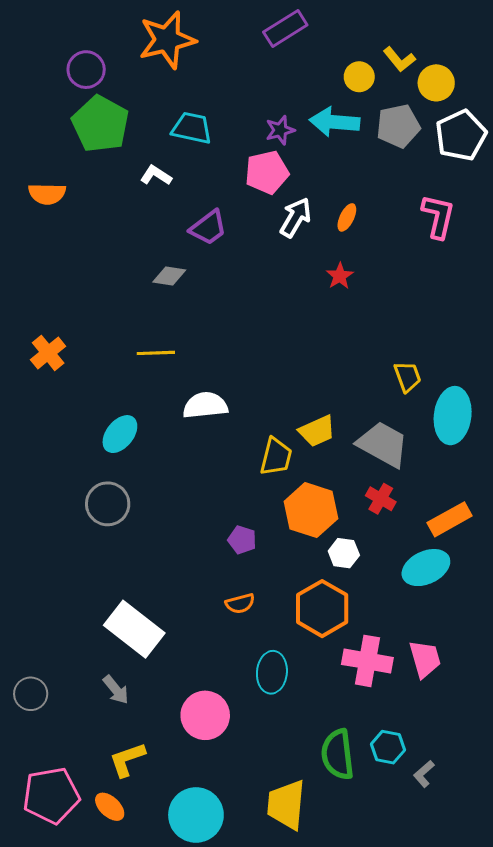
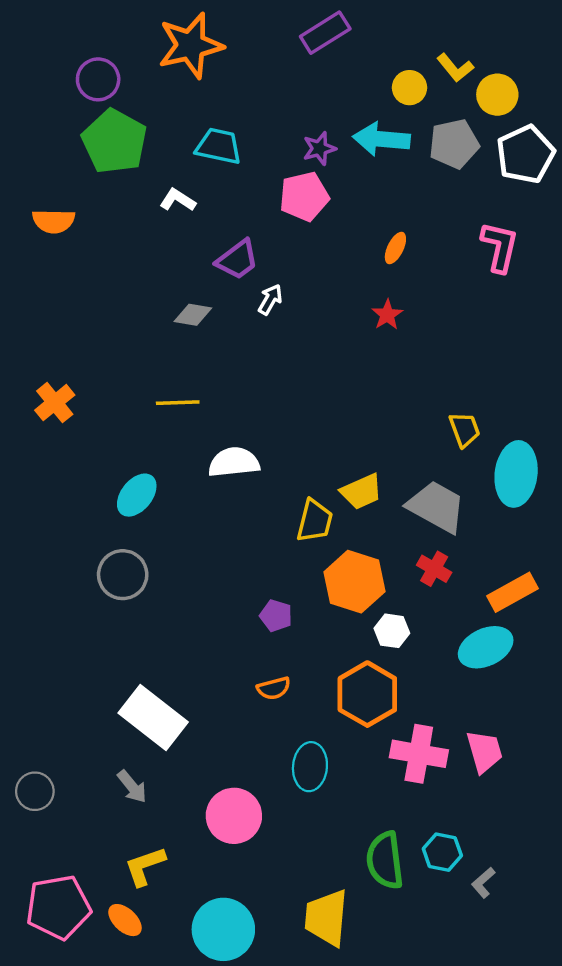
white arrow: (296, 217) -> (270, 300), moved, size x0.7

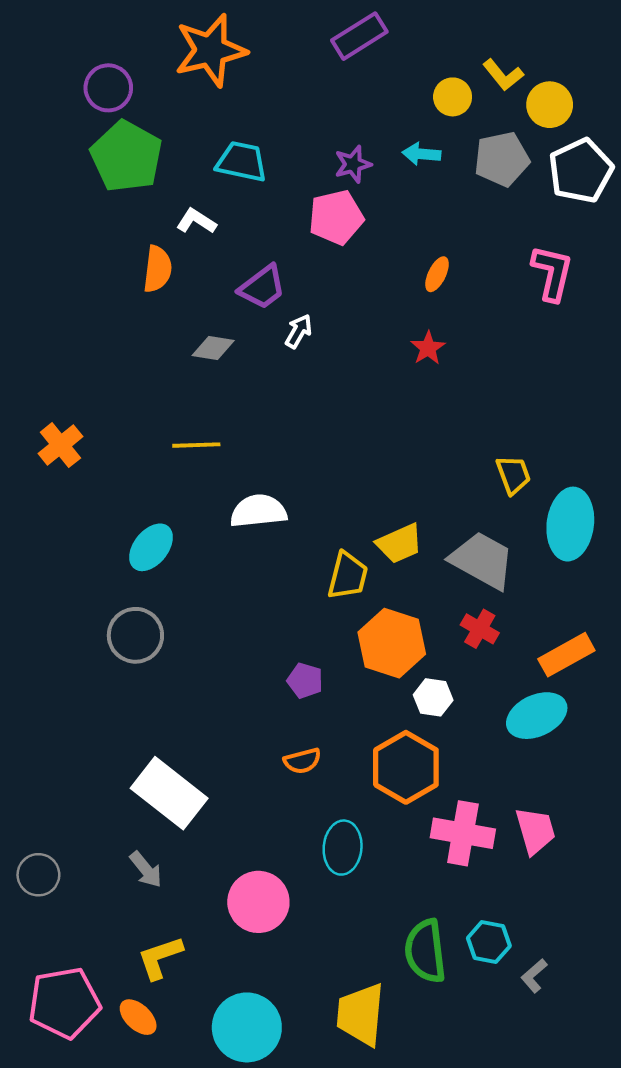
cyan arrow: (381, 139) -> (421, 154), size x0.6
orange semicircle: (54, 221) -> (157, 269), moved, turned -84

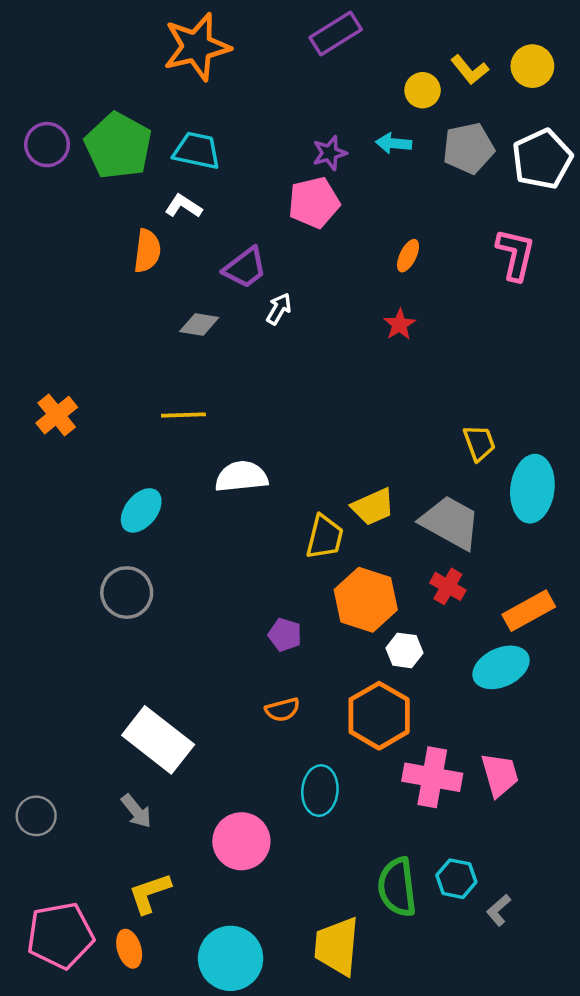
purple circle: (108, 88) -> (47, 145), moved
yellow circle: (550, 105) -> (532, 66), moved
cyan trapezoid: (242, 162) -> (197, 151), moved
orange ellipse: (138, 1017) -> (129, 949), turned 30

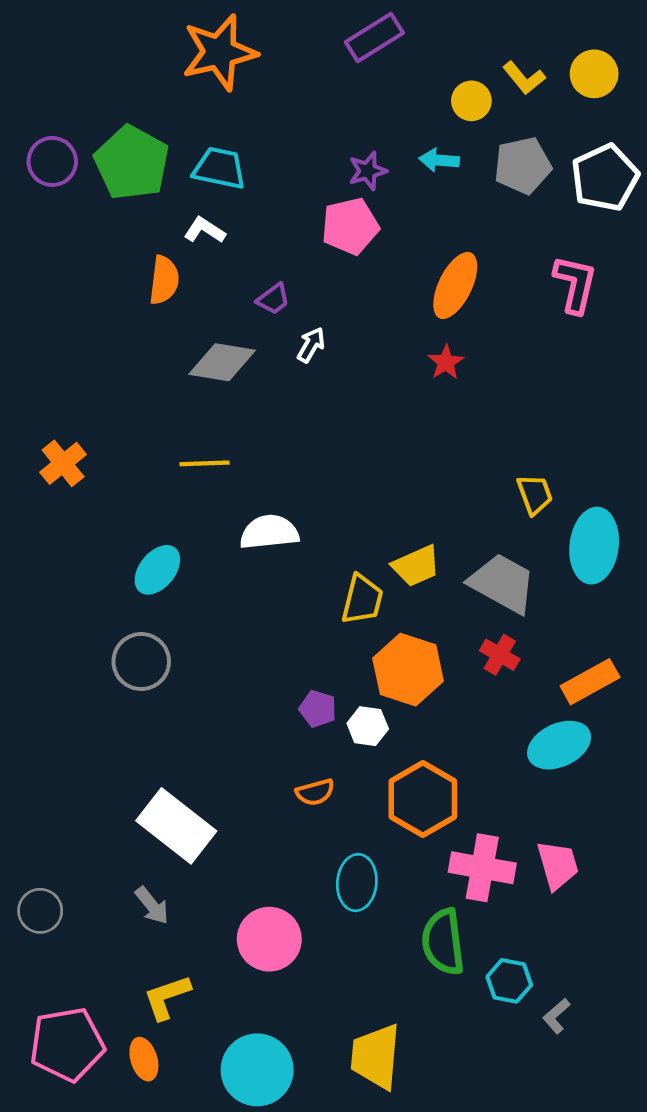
orange ellipse: (408, 256) -> (455, 285), size x1.8
purple trapezoid: (245, 268) -> (273, 299), size x0.7
gray diamond: (199, 324) -> (222, 362), size x1.5
white hexagon: (404, 650) -> (368, 726), moved
green semicircle: (397, 887) -> (443, 942), moved

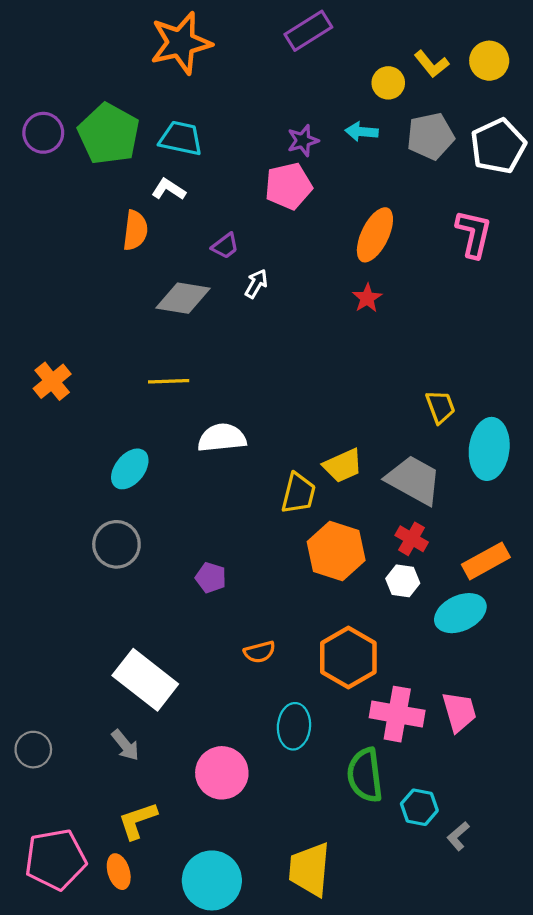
purple pentagon: (318, 709) -> (211, 578), moved
white hexagon: (368, 726) -> (403, 581), moved

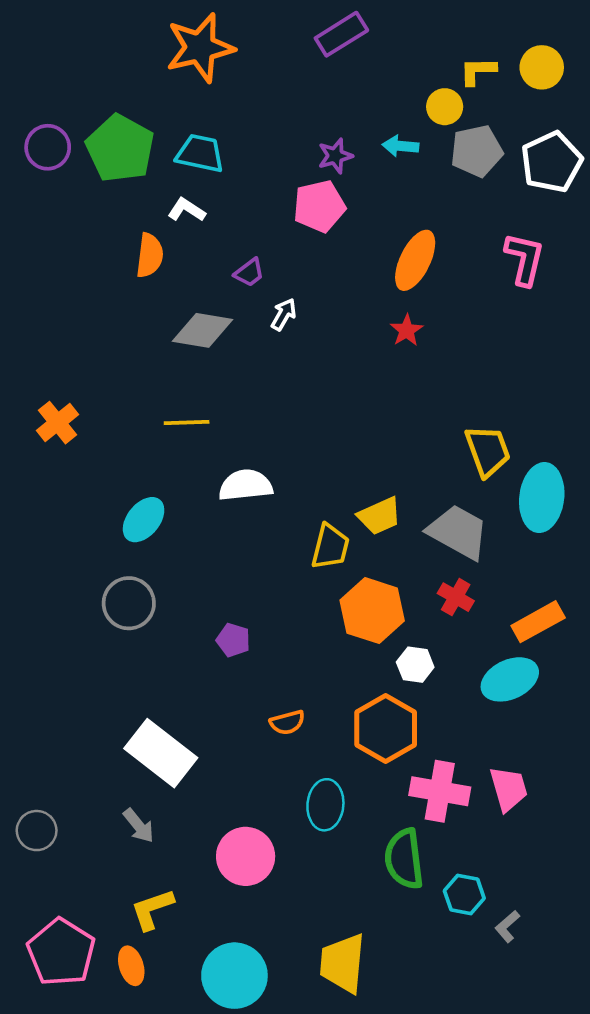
yellow L-shape: (432, 64) -> (478, 71), turned 128
yellow circle: (388, 83) -> (445, 107), moved
yellow trapezoid: (440, 407) -> (488, 451), size x1.4
white hexagon: (403, 581) -> (415, 665), moved
pink pentagon: (55, 859) -> (61, 952), turned -30

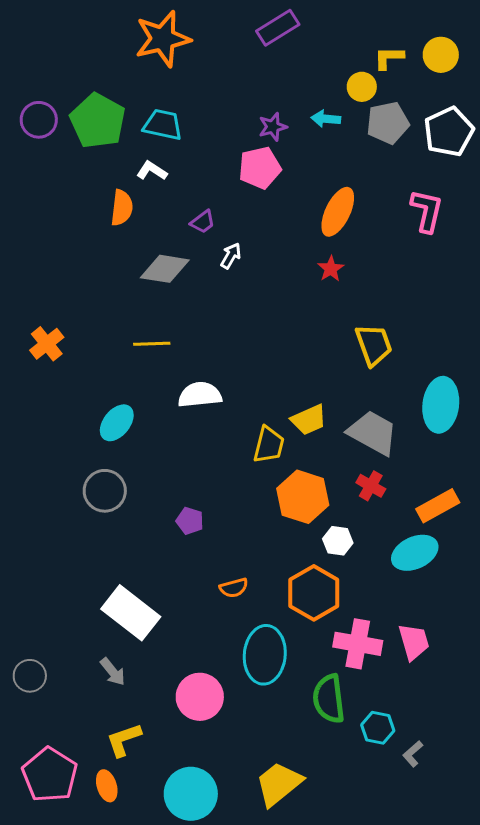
yellow trapezoid: (488, 451) -> (374, 345), moved
cyan ellipse: (325, 805) -> (265, 655), size x1.4
yellow trapezoid: (343, 963) -> (279, 784), turned 46

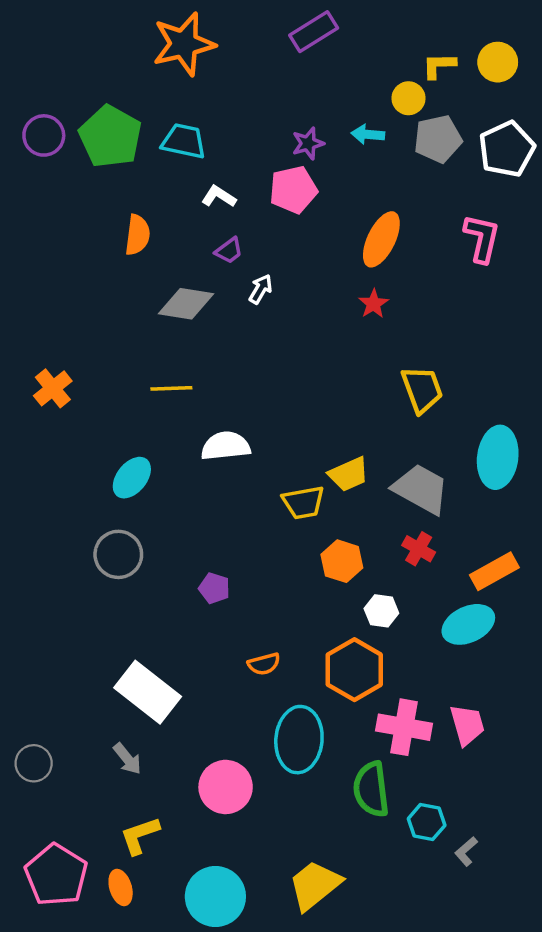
white L-shape: (152, 171) -> (219, 196), moved
yellow trapezoid: (269, 445) -> (303, 502), turned 66
orange hexagon: (303, 497) -> (342, 561), size x0.7

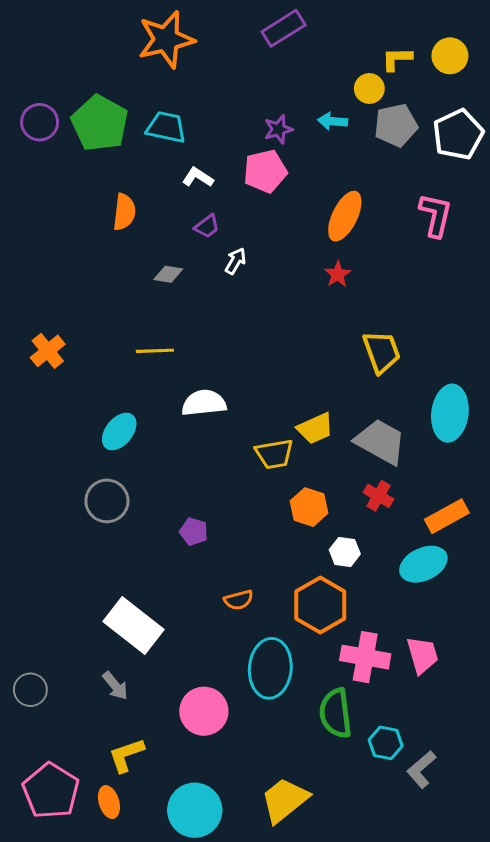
gray diamond: (186, 304) -> (168, 274), size x0.6
gray L-shape: (466, 851) -> (421, 769), size x1.4

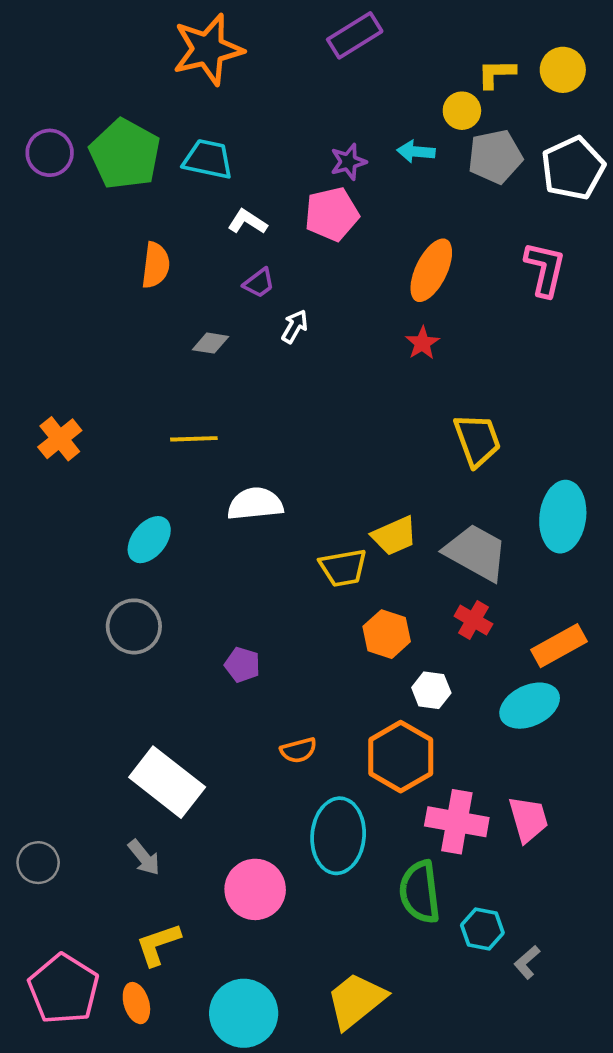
gray L-shape: (421, 769) -> (527, 962), size x0.7

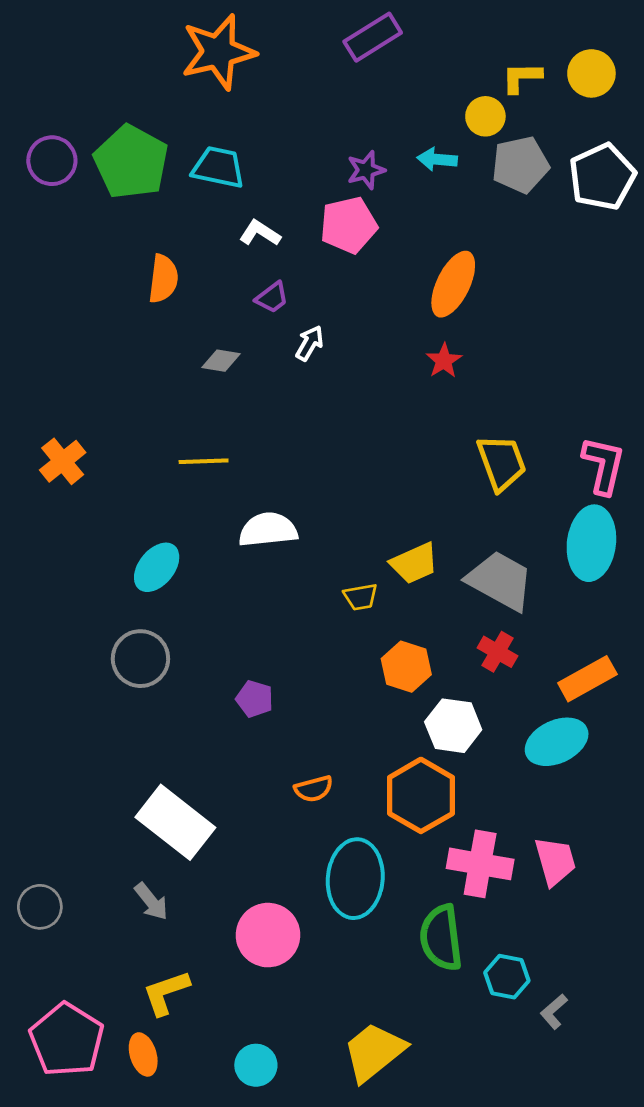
pink L-shape: (545, 269) -> (604, 465), moved
yellow trapezoid: (343, 568) -> (361, 597), size x0.7
white hexagon: (431, 690) -> (453, 726), size x1.4
cyan circle: (244, 1013) -> (256, 1065), size x0.6

